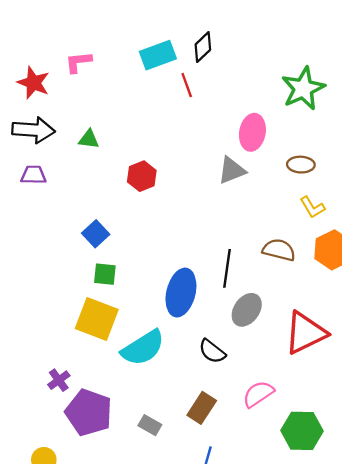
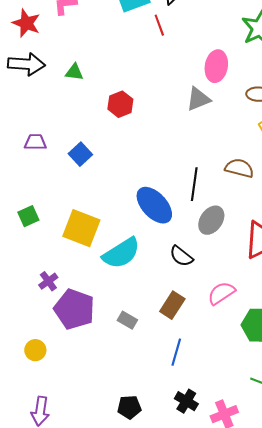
purple trapezoid: (33, 175) -> (35, 142), moved
green square: (105, 274) -> (28, 216), moved, turned -30
blue ellipse: (181, 293) -> (154, 205), turned -57

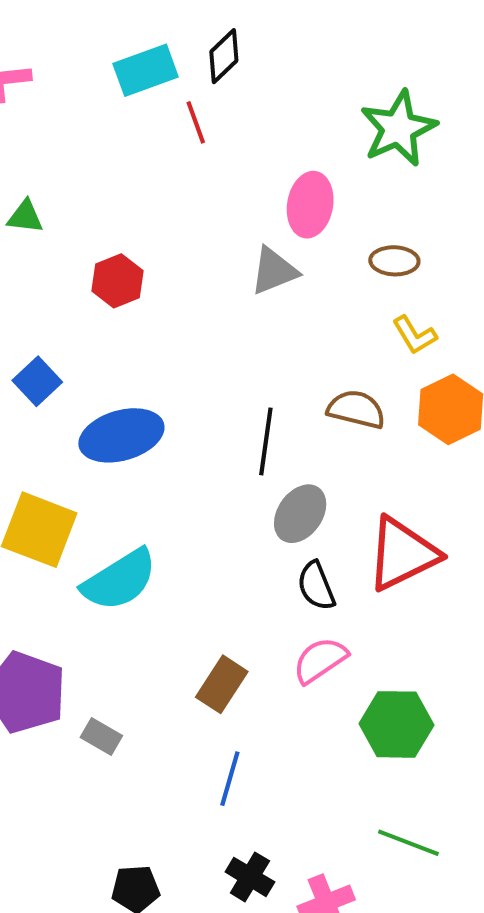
blue ellipse: (154, 205) -> (121, 435), moved, turned -63
black semicircle: (181, 256) -> (316, 586), moved, turned 30
gray rectangle: (127, 320) -> (101, 736), moved

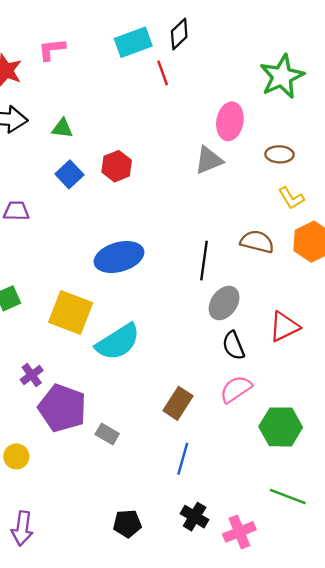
blue square: (37, 381) -> (69, 174), moved
red triangle: (402, 554) -> (284, 327), size x0.7

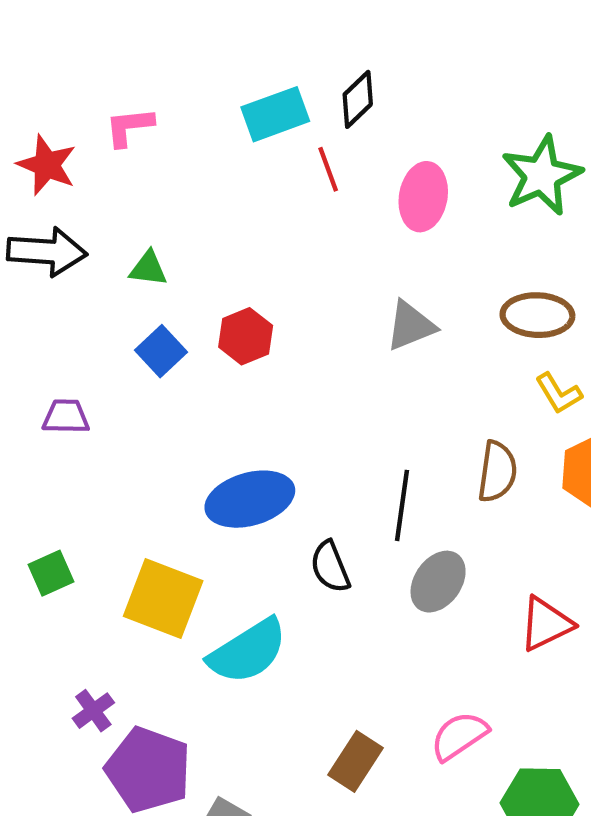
pink ellipse: (230, 121) -> (423, 197), moved
brown ellipse: (279, 154) -> (537, 315), size x1.4
brown semicircle: (257, 242) -> (497, 472), turned 84
black semicircle: (233, 346) -> (330, 567), moved

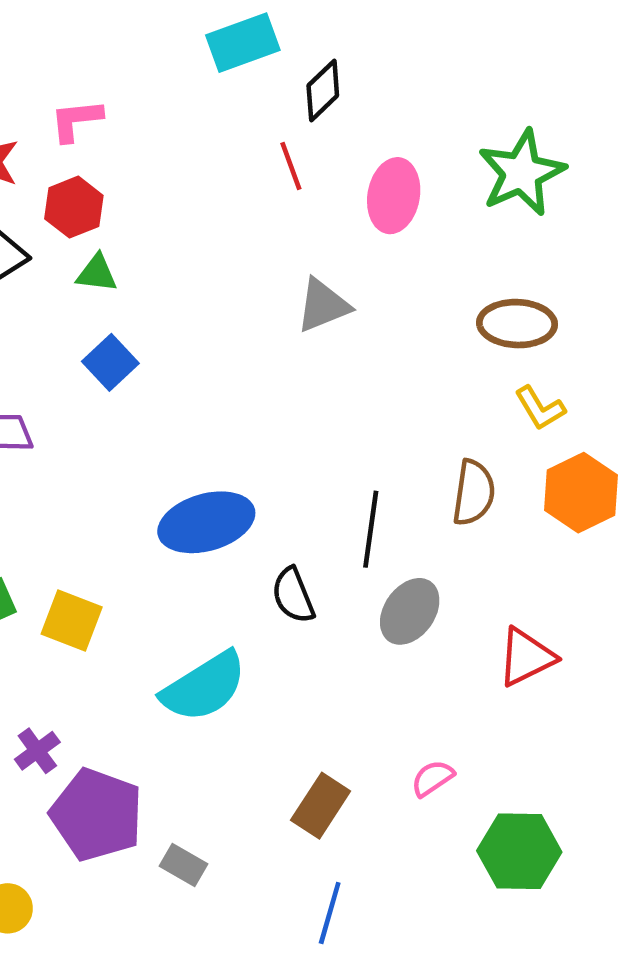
cyan rectangle: (275, 114) -> (243, 43), moved
gray triangle: (411, 326) -> (323, 305), moved
red hexagon: (246, 336) -> (74, 207), moved
yellow square: (163, 598) -> (72, 621), moved, size x0.7
pink semicircle: (459, 736) -> (433, 778), size x0.7

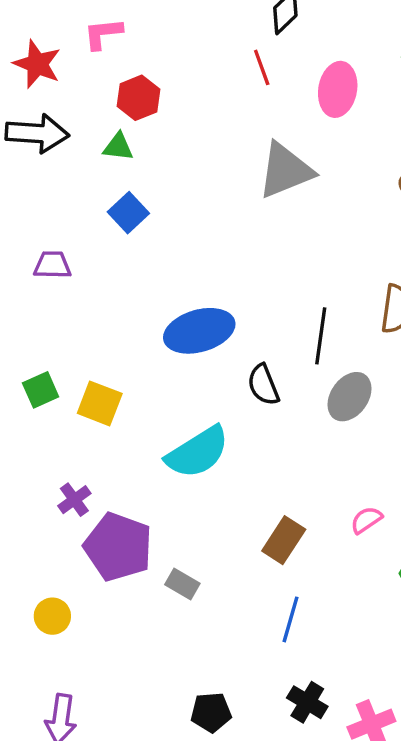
red hexagon: (74, 207) -> (138, 98), moved
gray triangle: (323, 305) -> (285, 170), size x1.4

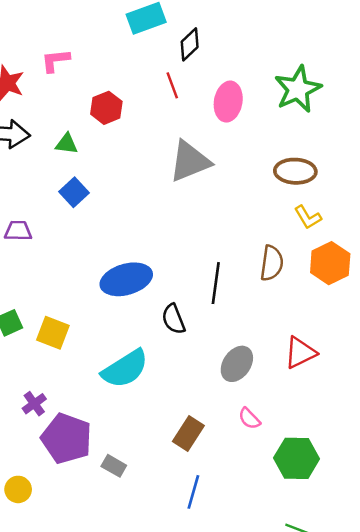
red hexagon: (138, 98) -> (106, 108), moved
gray ellipse: (350, 397) -> (237, 364), moved
pink semicircle: (366, 520) -> (249, 419), turned -100

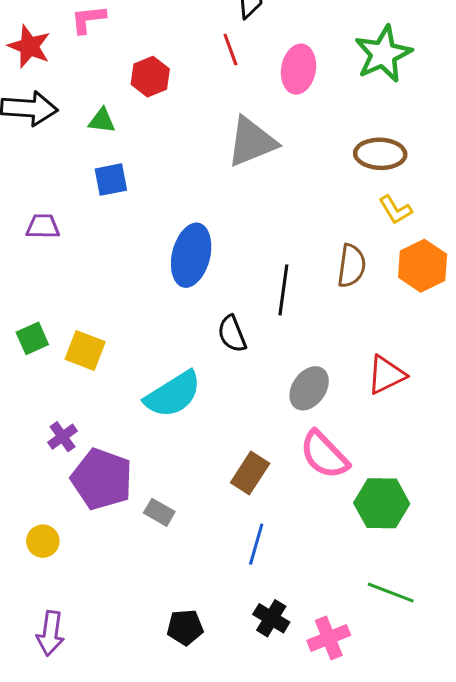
blue square: (74, 192) -> (111, 180), turned 32
blue ellipse: (126, 279) -> (191, 255), moved, turned -60
pink semicircle: (249, 419) -> (324, 455), size x1.8

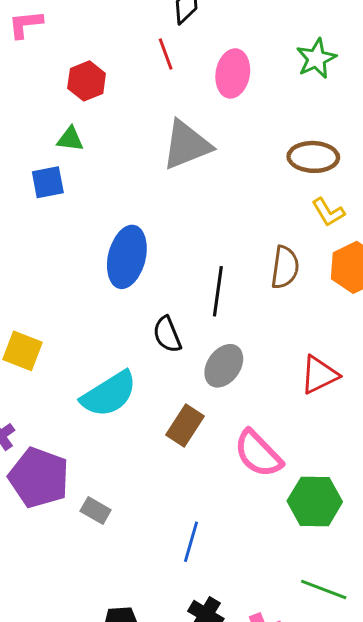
green star: (383, 54) -> (316, 59), size x0.7
green triangle: (102, 121) -> (70, 139), moved
gray ellipse: (309, 388) -> (224, 366), moved
brown rectangle: (250, 473) -> (185, 425), moved

